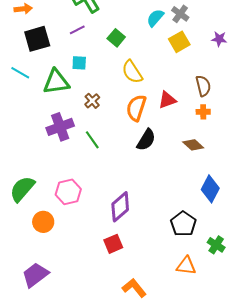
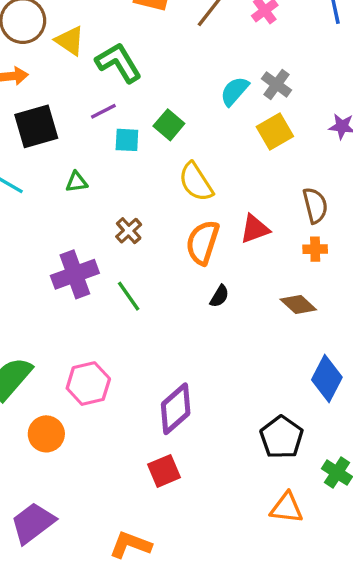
cyan square: (79, 63) -> (127, 140), moved
green triangle: (56, 82) -> (77, 182), moved, size x0.5
black semicircle: (146, 140) -> (219, 296), size x0.6
orange L-shape: (134, 288) -> (130, 545), moved, turned -30

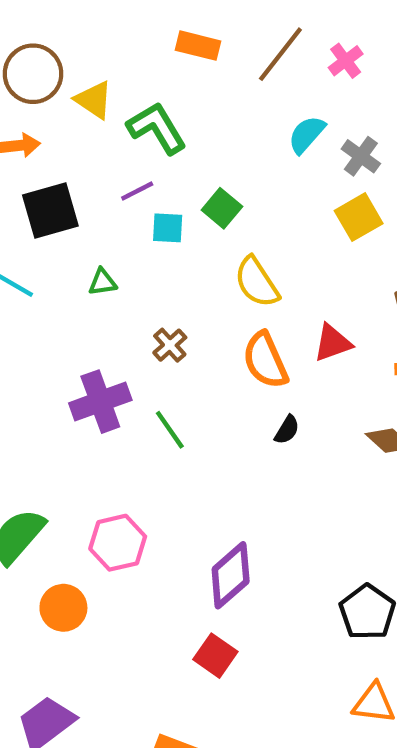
cyan semicircle: (235, 91) -> (307, 135), moved
orange semicircle: (203, 242) -> (265, 360), turned -42
red square: (164, 471) -> (215, 656), turned -32

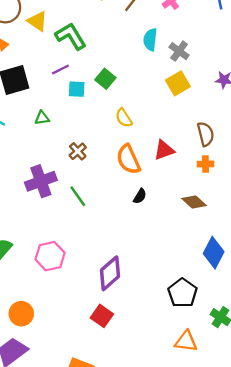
cyan semicircle: (307, 135) -> (150, 40), turned -35
yellow semicircle: (257, 282) -> (124, 118), size x0.7
orange circle: (63, 608) -> (21, 314), moved

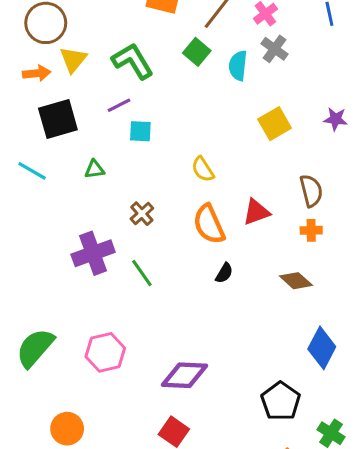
yellow triangle: (37, 21) -> (73, 60), moved, turned 35
gray cross: (179, 51) -> (275, 49), moved
green square: (105, 79) -> (197, 52), moved
purple diamond: (110, 273) -> (185, 375), turned 44

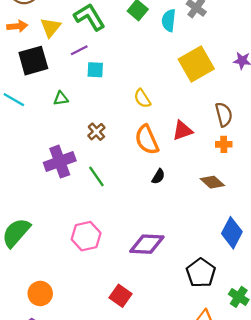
yellow triangle: (73, 60) -> (51, 27), moved
yellow square: (275, 124) -> (196, 64), size x1.4
pink hexagon: (105, 352) -> (86, 236), moved
purple diamond: (185, 375) -> (147, 244), moved

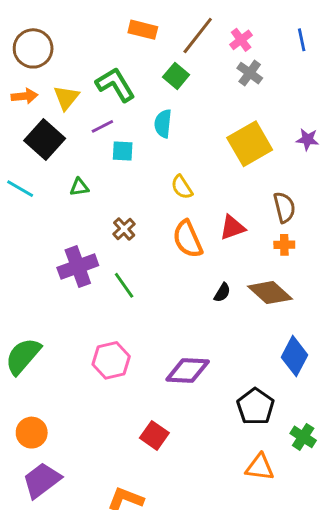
cyan semicircle: (169, 20) -> (163, 124), moved
black square: (33, 61) -> (45, 139), turned -32
black semicircle: (158, 176) -> (222, 293), moved
brown diamond: (212, 182) -> (270, 293), size x1.4
orange circle: (40, 293) -> (32, 433), moved

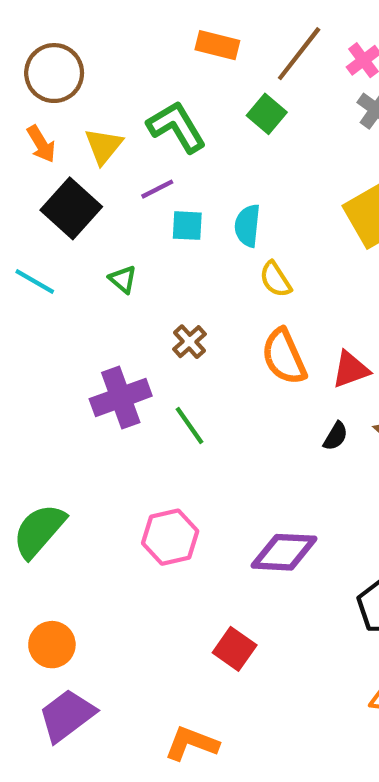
orange arrow: (24, 96) -> (41, 144), turned 65
cyan semicircle: (163, 124) -> (247, 226), moved
green triangle: (79, 187) -> (123, 279), turned 48
red triangle: (232, 228) -> (351, 370), moved

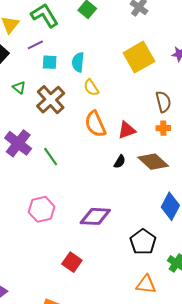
brown cross: (189, 342) -> (51, 100), moved, size x1.8
purple cross: (121, 397) -> (18, 143), turned -32

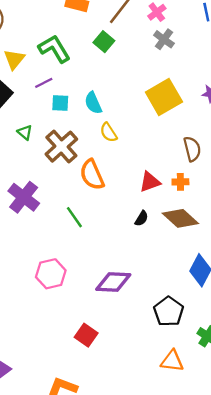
cyan semicircle: (78, 62) -> (93, 103), turned -30
orange semicircle: (95, 124) -> (92, 175), moved
orange cross: (163, 128) -> (180, 182), moved
green line: (51, 157) -> (74, 217), moved

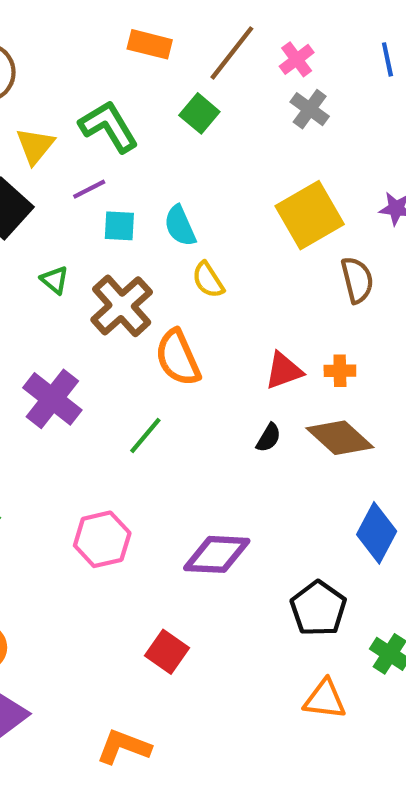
brown semicircle: (192, 149) -> (357, 280), moved
green line: (74, 217) -> (145, 436), turned 75

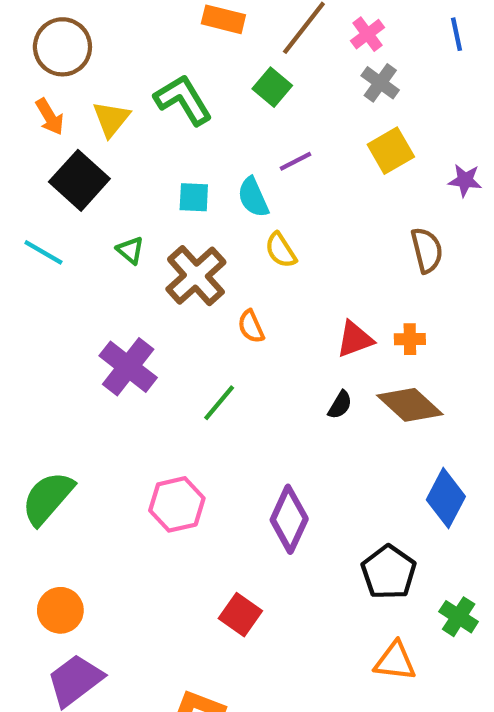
purple line: (89, 189) -> (295, 161), moved
yellow square: (310, 215) -> (391, 151), moved, size x0.7
orange semicircle: (178, 358) -> (251, 326), size x0.6
purple diamond: (217, 554) -> (289, 519), turned -68

